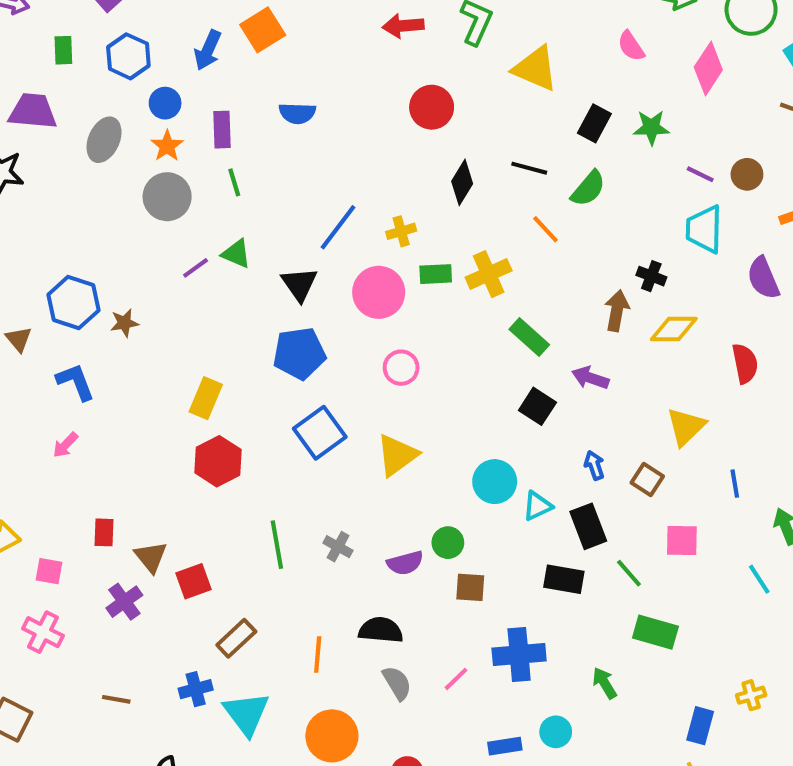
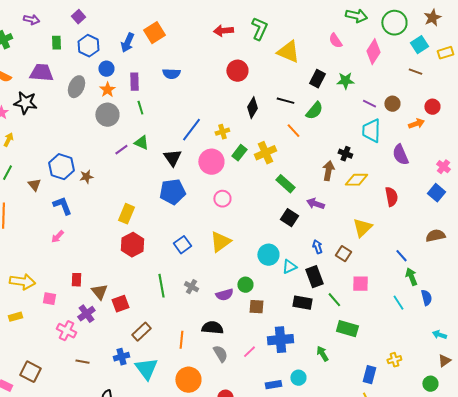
green rectangle: (436, 274) -> (239, 153), turned -49
blue square: (320, 433) -> (182, 245), moved, size x0.7
blue line: (735, 484) -> (401, 256), moved, turned -32
pink cross: (43, 632) -> (66, 331), moved

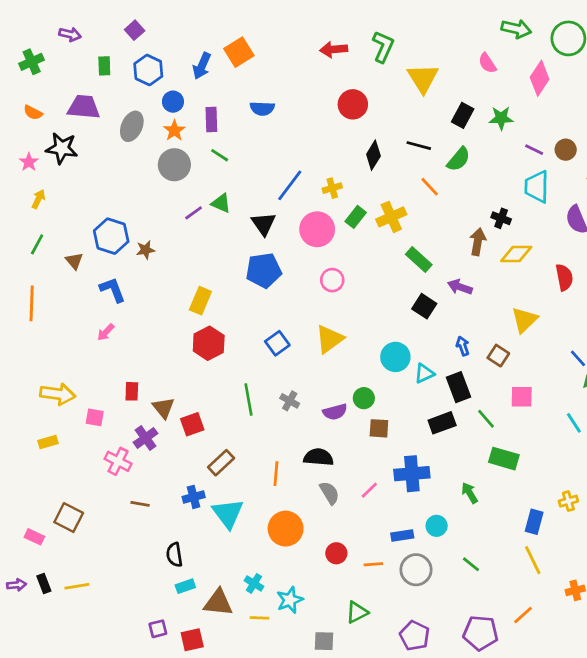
yellow triangle: (288, 52) -> (423, 78), turned 35
green line: (140, 108) -> (220, 155), turned -40
black rectangle: (302, 303) -> (442, 423), turned -30

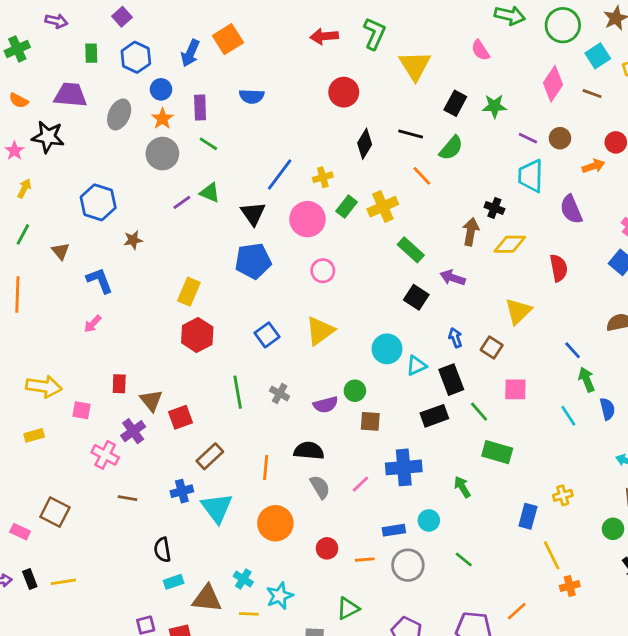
pink diamond: (540, 78) -> (553, 84), moved
blue hexagon: (111, 236) -> (98, 202), moved
yellow line: (533, 560) -> (552, 555), moved

